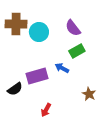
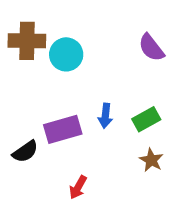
purple semicircle: (73, 28) -> (151, 48), moved
green rectangle: (77, 51) -> (146, 119), moved
blue arrow: (62, 68) -> (105, 116), turned -112

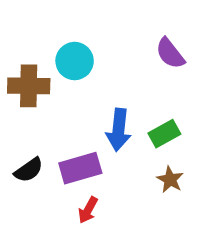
brown cross: (27, 41) -> (29, 86), moved
blue arrow: (105, 116) -> (119, 130), size x1.5
purple rectangle: (63, 129) -> (80, 168), moved

